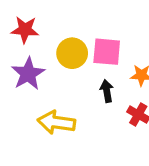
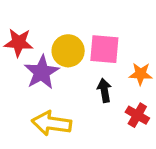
red star: (25, 30) -> (19, 43), moved
purple star: (28, 74) -> (42, 72), moved

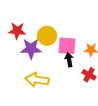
pink square: (104, 49) -> (67, 46), moved
purple star: (42, 72) -> (31, 49), turned 30

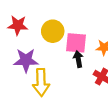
purple star: (31, 49) -> (26, 60), moved
yellow arrow: (37, 80) -> (41, 82), turned -100

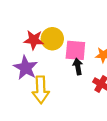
red star: (18, 25) -> (34, 40), moved
purple star: (26, 60) -> (26, 68), turned 30

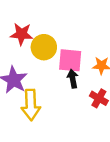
red star: (34, 40) -> (22, 34), moved

